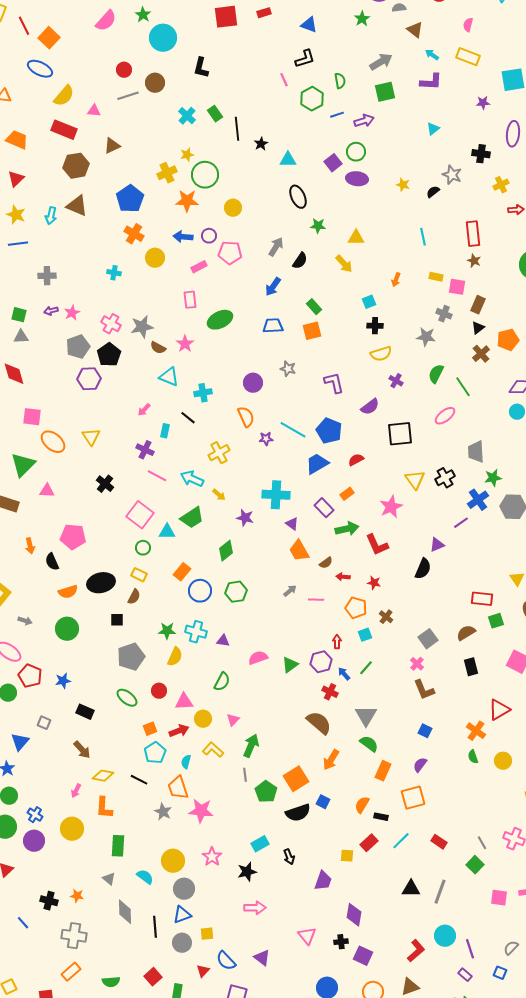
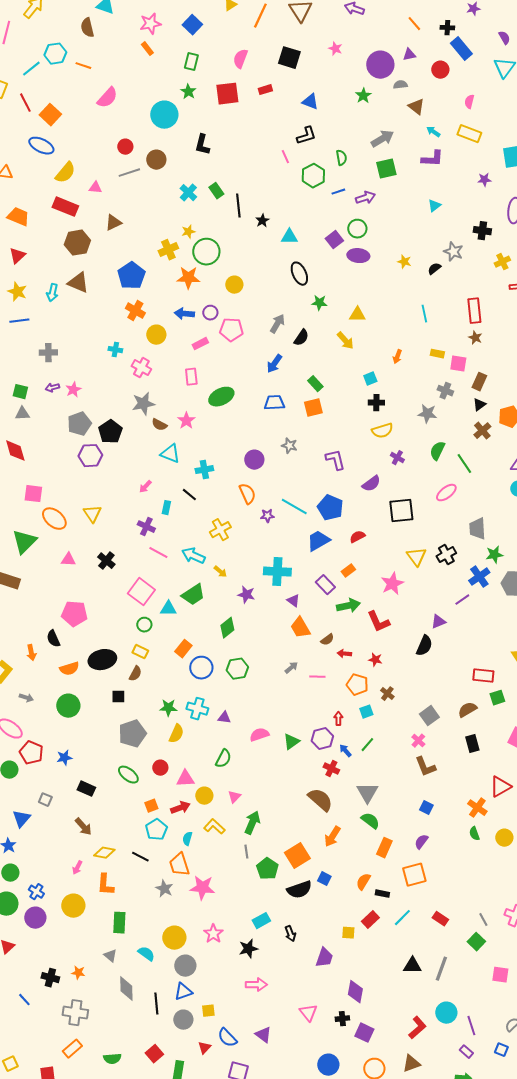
green star: (143, 15) -> (188, 92), moved
pink cross: (111, 324) -> (141, 368), moved
pink triangle: (47, 491) -> (68, 560), moved
orange arrow: (30, 546) -> (31, 653), moved

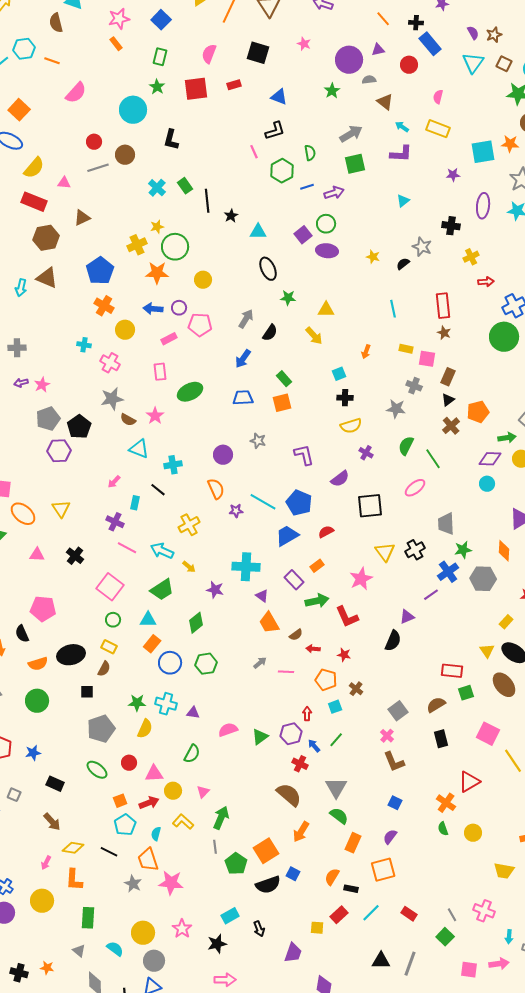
cyan triangle: (168, 609) -> (148, 620), moved

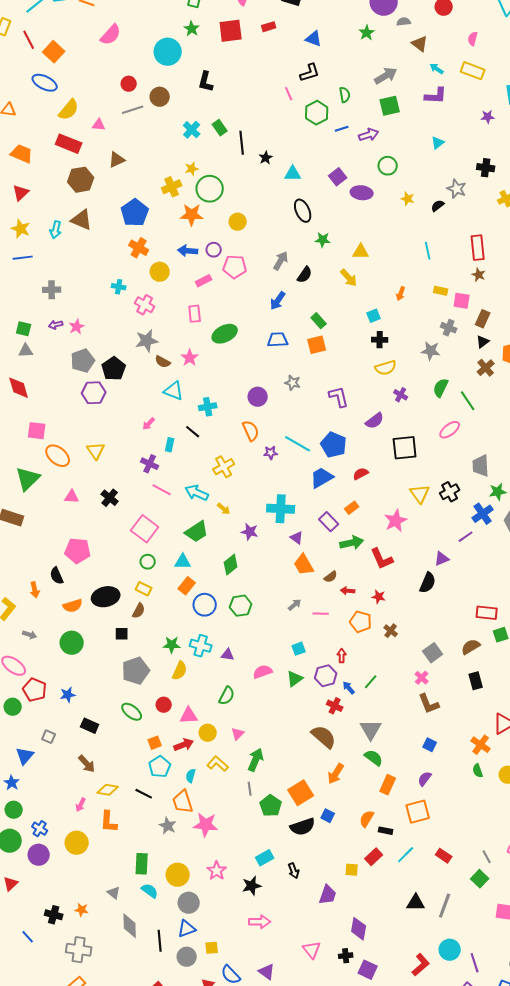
green circle: (326, 224) -> (388, 166), moved
cyan square: (335, 707) -> (299, 649), moved
green rectangle: (88, 918) -> (142, 864), moved

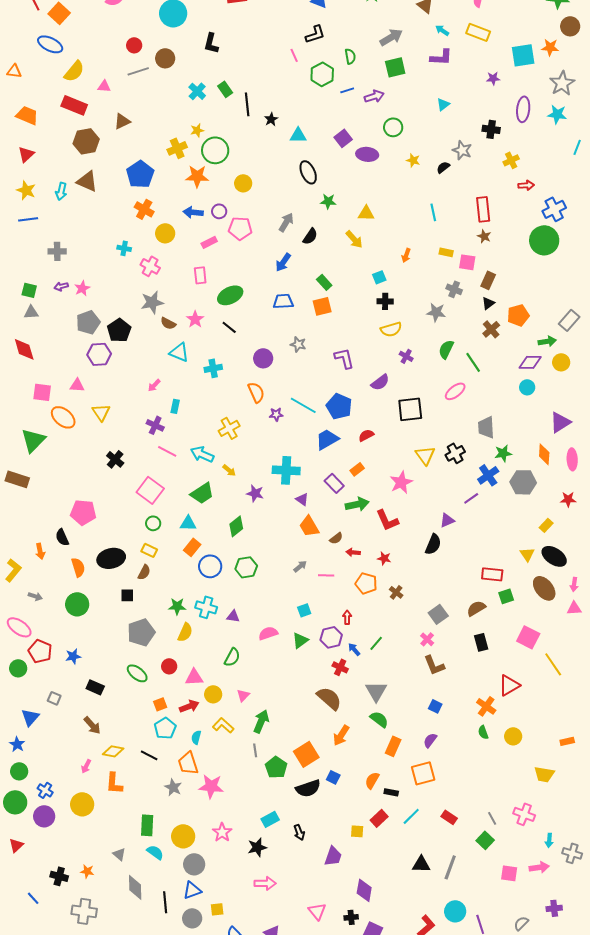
black line: (193, 432) -> (229, 327), moved
pink triangle: (72, 497) -> (77, 385), moved
orange semicircle: (73, 606) -> (78, 567), turned -90

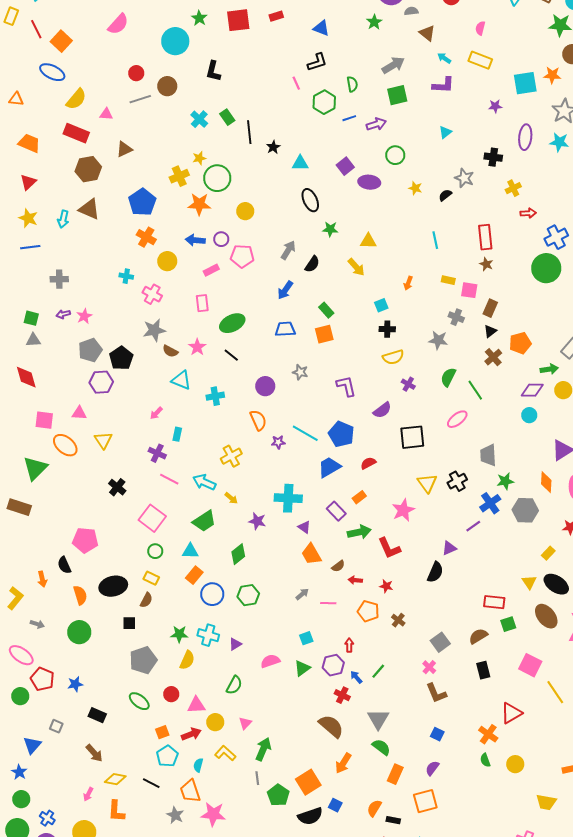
purple triangle: (233, 616) -> (235, 644), turned -40

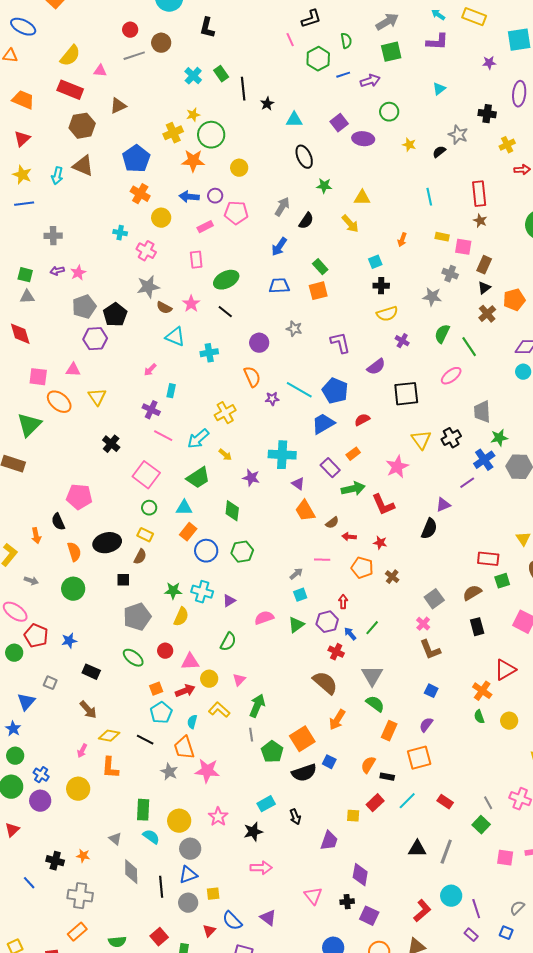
blue ellipse: (52, 72) -> (23, 27), moved
cyan arrow: (204, 482) -> (198, 439), turned -65
green diamond: (238, 554) -> (232, 511), turned -45
gray arrow: (302, 594) -> (296, 574), moved

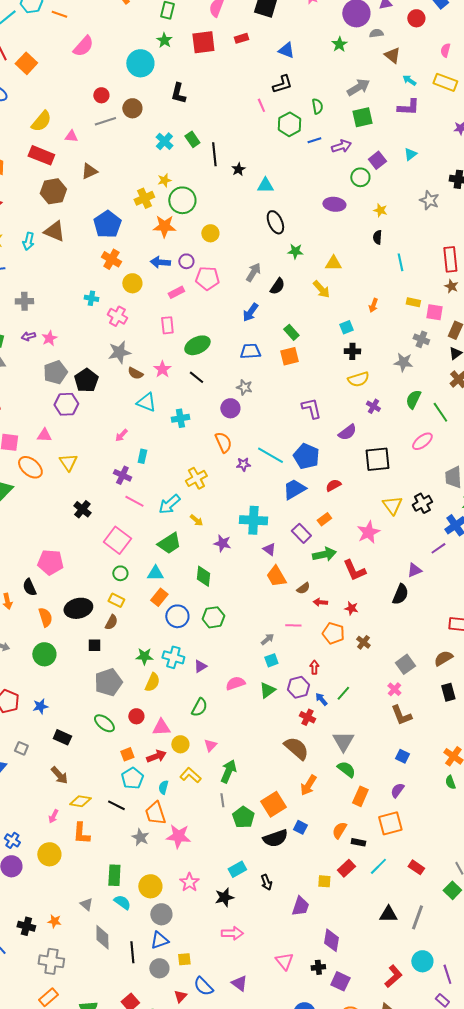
purple square: (339, 123) -> (377, 160), moved
black semicircle: (439, 152) -> (377, 237), moved, turned -48
gray star: (294, 329) -> (244, 387), moved

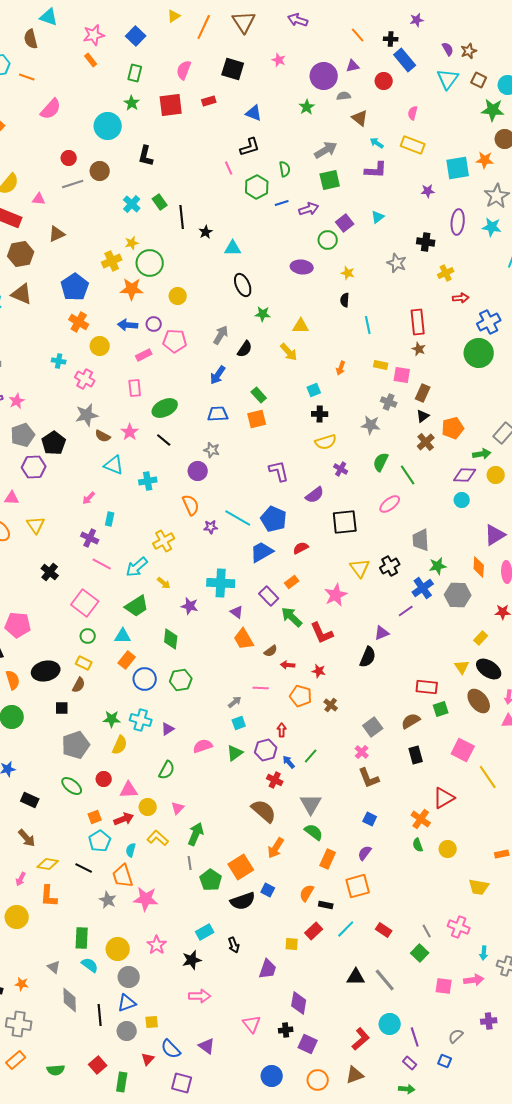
green arrow: (324, 554) -> (292, 617), turned -125
gray line: (417, 917) -> (385, 980), turned -60

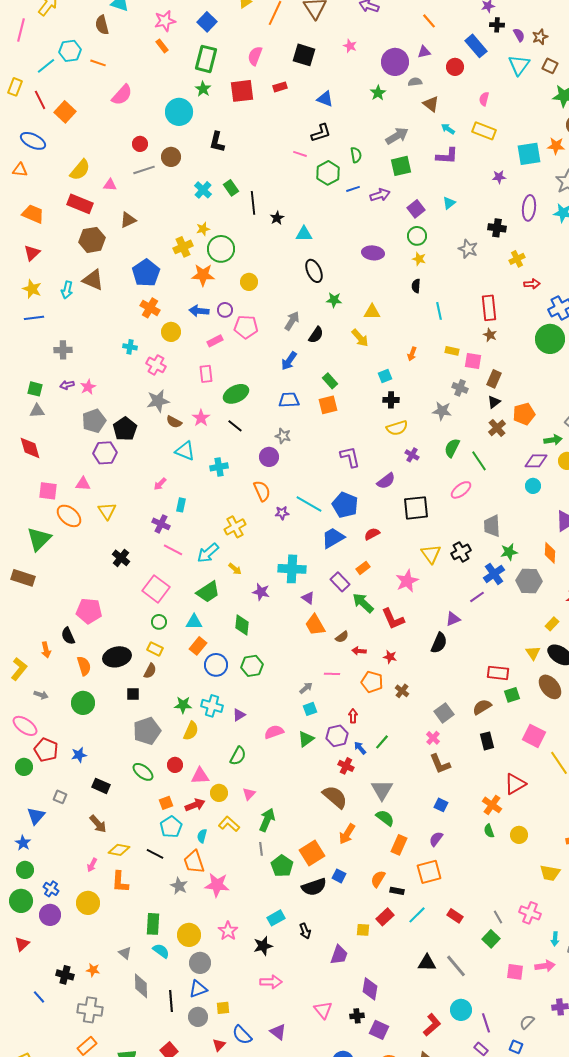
black cross: (391, 39) -> (497, 25), moved
green rectangle: (135, 73) -> (206, 59), size x1.5
pink line: (229, 168) -> (300, 154), turned -48
green circle: (328, 240) -> (417, 236), moved

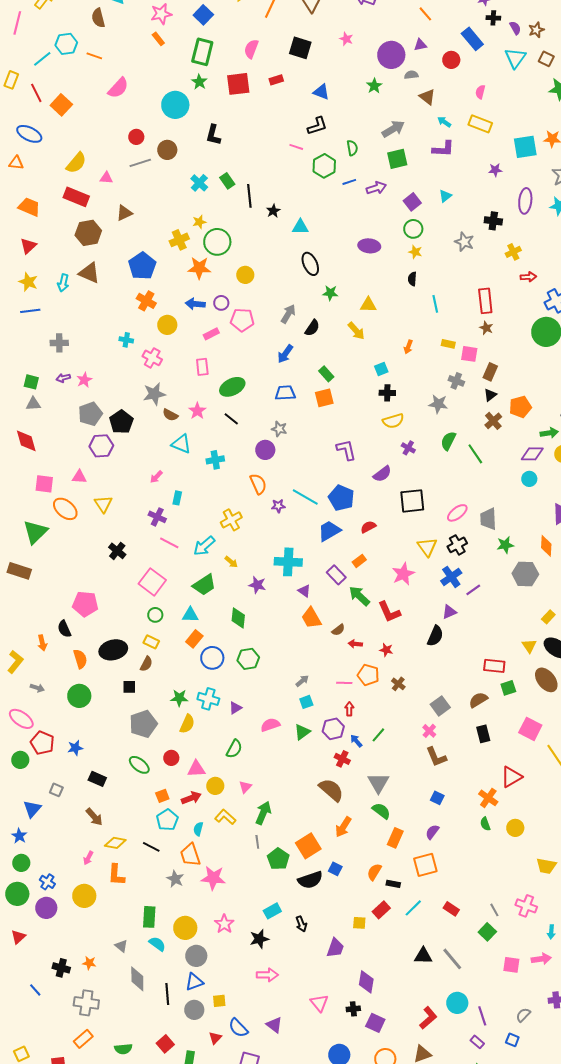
pink ellipse: (461, 490) -> (457, 513), moved
blue cross: (494, 574) -> (451, 577), moved
pink line: (332, 674) -> (344, 683), moved

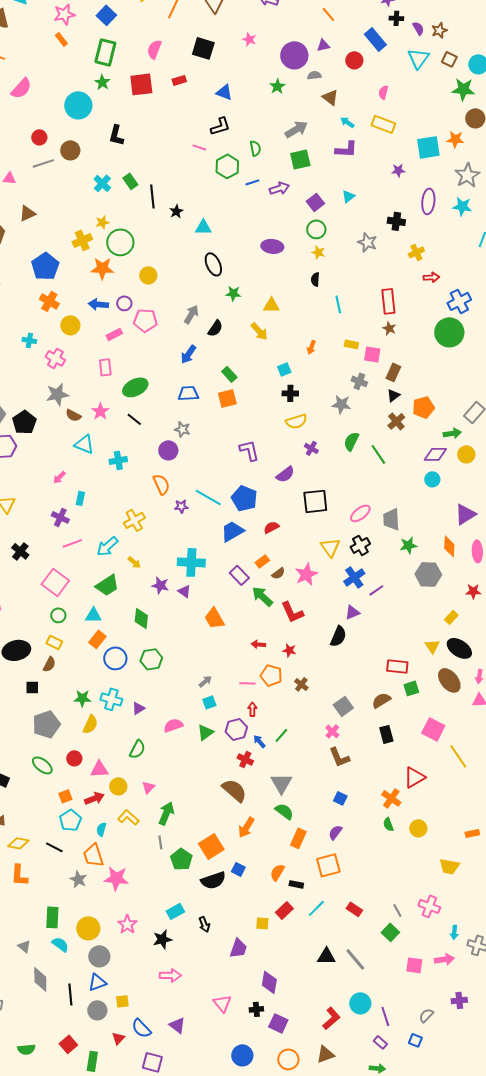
pink line: (169, 543) -> (72, 543), turned -48
purple triangle: (304, 591) -> (184, 591), moved
brown semicircle: (338, 630) -> (278, 573), moved

